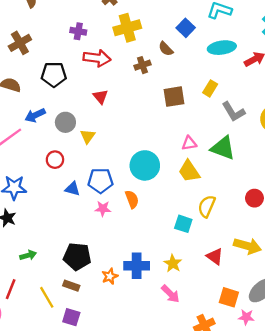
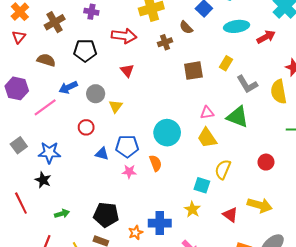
purple cross: (78, 31) -> (91, 12), moved
yellow star: (173, 263) -> (192, 209), moved

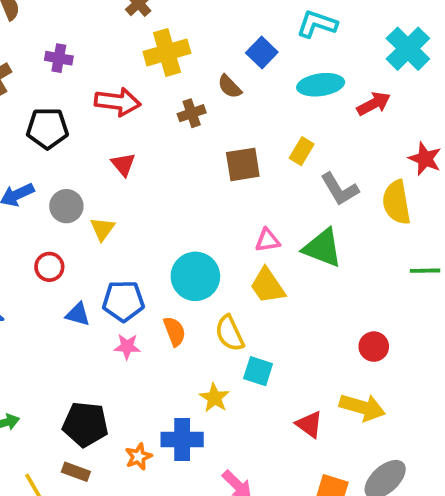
red circle: (266, 162) -> (374, 347), moved
yellow semicircle: (223, 169) -> (230, 333), moved, turned -48
yellow star: (192, 209) -> (214, 398), moved

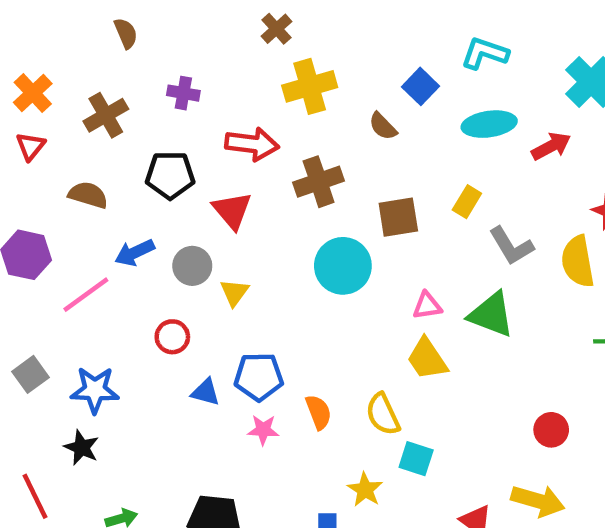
brown cross: (192, 113) -> (319, 182), moved, size x1.5
red triangle: (123, 164) -> (232, 210), moved, size x1.4
cyan circle: (195, 276) -> (343, 266), moved

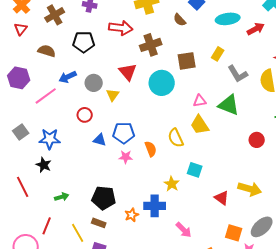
red triangle: (232, 210) -> (128, 72), moved
yellow semicircle: (383, 414) -> (176, 138), moved
red circle: (551, 430) -> (257, 140), moved

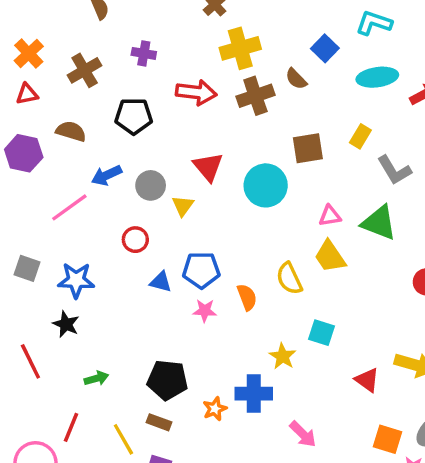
red triangle: (21, 29) -> (27, 94), turned 40
brown cross: (151, 45) -> (255, 96), moved
purple hexagon: (19, 78) -> (24, 153), moved
gray square: (21, 132) -> (27, 268), turned -35

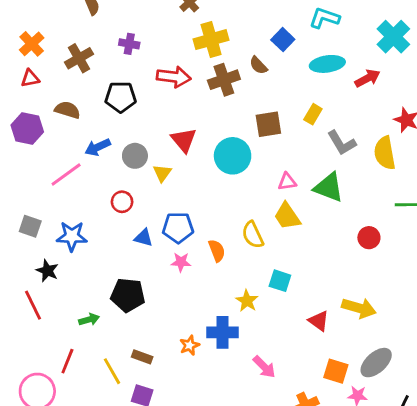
black star: (66, 324) -> (47, 271), moved
black pentagon: (167, 380) -> (128, 295), moved

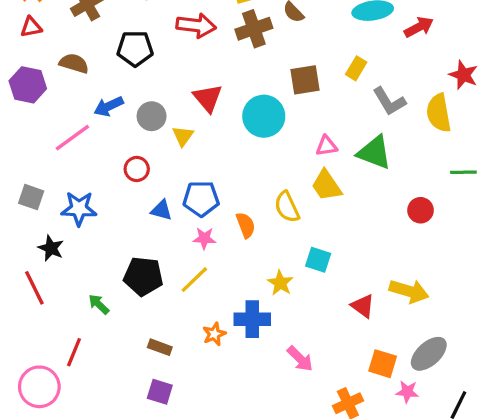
green arrow: (89, 319) -> (99, 304), turned -120
yellow line: (112, 371) -> (194, 280), moved, turned 76

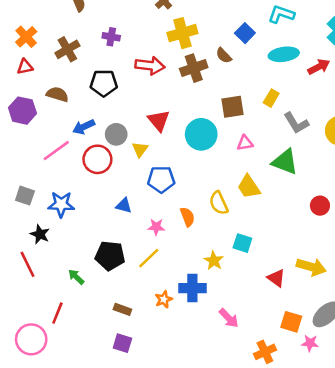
pink triangle: (326, 146) -> (245, 143), moved
red circle: (137, 169) -> (97, 159), moved, size x1.5
blue pentagon: (201, 199) -> (161, 179), moved

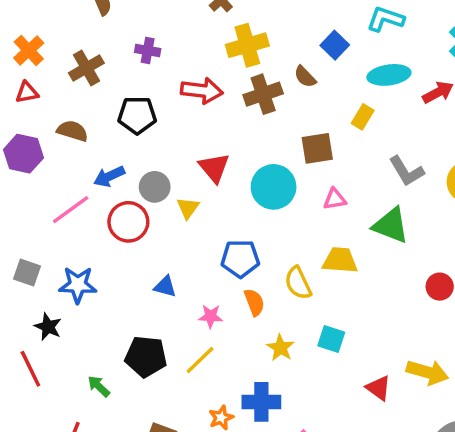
yellow rectangle: (271, 98) -> (363, 117), moved
blue pentagon: (161, 179) -> (240, 259), moved
yellow trapezoid: (249, 187) -> (340, 260), turned 128
yellow star: (214, 261) -> (281, 348), moved

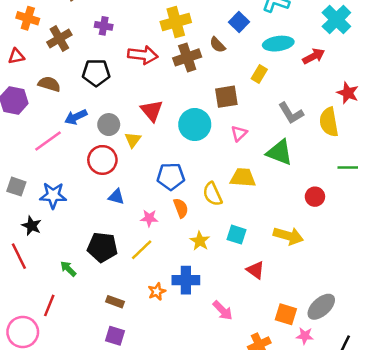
orange cross: (29, 50) -> (28, 18), moved, turned -30
pink triangle: (335, 199) -> (239, 133), turned -36
red circle: (128, 222) -> (102, 160), moved
yellow arrow: (427, 372) -> (288, 236), moved
red triangle: (378, 388) -> (255, 270), moved

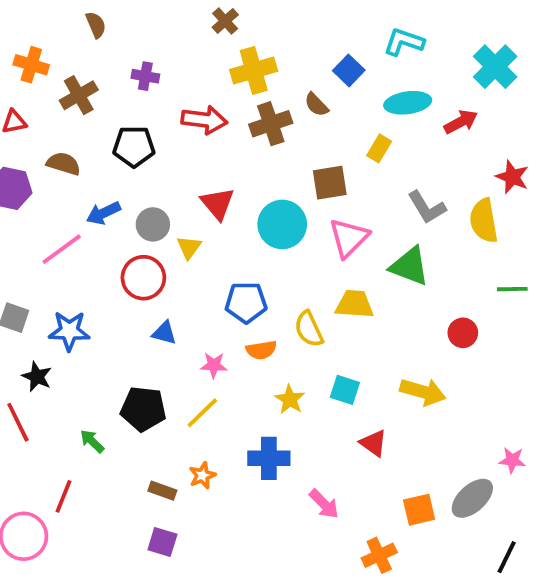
pink triangle: (239, 133) -> (349, 238), size x1.6
orange semicircle: (181, 208) -> (261, 350), turned 102
orange star: (157, 292) -> (202, 475), moved
orange square: (286, 314) -> (419, 510), turned -30
pink star: (305, 336) -> (512, 460), moved

